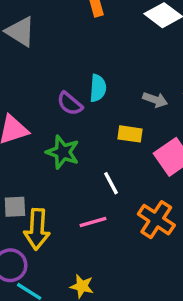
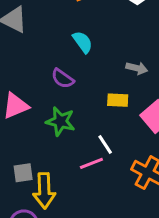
cyan semicircle: (98, 88) -> (83, 42), moved, turned -35
pink line: (93, 222) -> (91, 163), moved

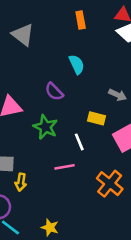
white line: (105, 145) -> (79, 142), moved
yellow arrow: (44, 191) -> (21, 182), size x0.6

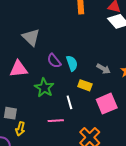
gray triangle: (23, 35) -> (31, 37), moved
cyan semicircle: (77, 64) -> (72, 63), moved

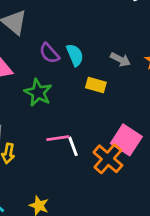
white line: (69, 102) -> (73, 146), moved
pink square: (107, 104) -> (126, 140), moved, turned -30

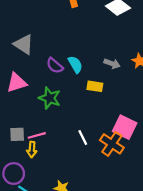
pink line: (58, 138) -> (37, 135), moved

